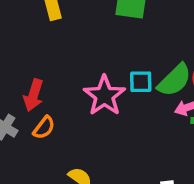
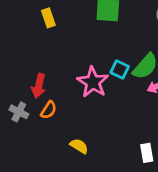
cyan square: (141, 82) -> (120, 69), turned 30

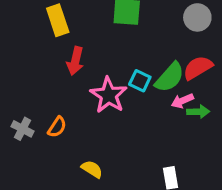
yellow rectangle: (48, 18) -> (58, 20), size x1.4
red arrow: (39, 86) -> (75, 61), moved

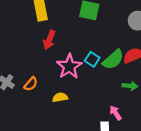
pink arrow: (182, 101) -> (116, 113), moved, turned 72
yellow semicircle: (92, 169) -> (60, 97), moved, turned -48

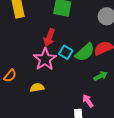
red arrow: (49, 40) -> (49, 38), moved
green arrow: (130, 86) -> (101, 76), turned -32

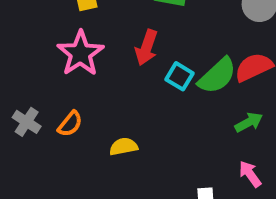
pink star: (45, 59) -> (80, 53), moved
pink arrow: (88, 101) -> (250, 174), moved

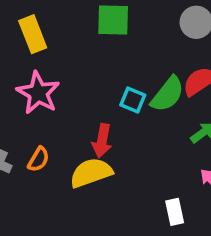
red arrow: (146, 47) -> (102, 141), moved
yellow semicircle: (124, 147) -> (91, 173), size x1.6

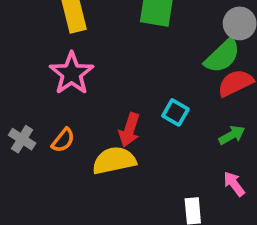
green semicircle: (167, 94) -> (222, 56), moved
cyan square: (133, 100) -> (175, 112), moved

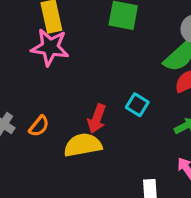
pink star: (72, 73) -> (50, 47), moved, turned -30

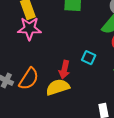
orange semicircle: (39, 126) -> (29, 79), size x1.6

